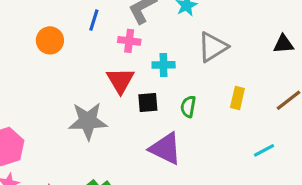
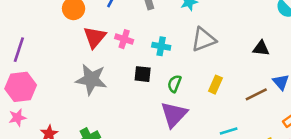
pink cross: (129, 41) -> (124, 39), moved
red triangle: (120, 80) -> (95, 37), moved
purple triangle: (165, 149) -> (174, 114), moved, turned 36

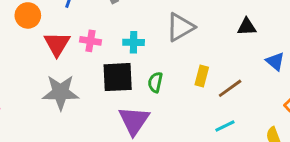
black square: (143, 74) -> (118, 77), size x1.6
brown line: (256, 94) -> (230, 88), moved
purple triangle: (174, 114) -> (134, 121), moved

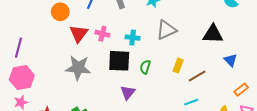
black triangle: (247, 27) -> (213, 34), size x1.5
purple triangle: (134, 121) -> (128, 92), size x0.7

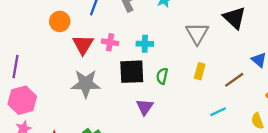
gray triangle: (166, 30) -> (197, 33), moved, turned -30
black triangle: (213, 34) -> (234, 18), moved, turned 45
brown line: (197, 76) -> (234, 80), moved

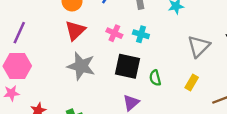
cyan cross: (145, 44) -> (141, 34), moved
red triangle: (83, 45) -> (75, 30), moved
green semicircle: (162, 76) -> (155, 78), turned -42

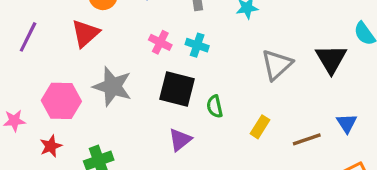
red triangle: (75, 30) -> (85, 33), moved
pink hexagon: (17, 66) -> (61, 101), moved
yellow rectangle: (192, 83) -> (260, 127), moved

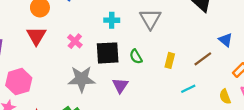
pink cross: (160, 42) -> (75, 41), moved, turned 32
gray triangle: (277, 65) -> (150, 19), moved
gray star: (112, 86) -> (82, 79), moved
pink hexagon: (61, 101) -> (19, 82), moved

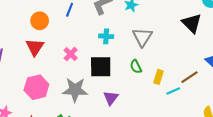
green semicircle: (136, 57) -> (136, 67), moved
pink hexagon: (19, 82) -> (36, 87), moved
cyan line: (188, 89) -> (173, 91), moved

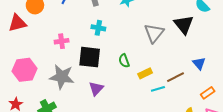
gray triangle: (142, 37) -> (154, 33), moved
red triangle: (35, 47) -> (17, 23), moved, turned 36
pink cross: (71, 54) -> (62, 41), turned 32
yellow rectangle: (158, 77) -> (145, 73), turned 40

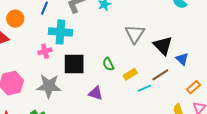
black triangle: (184, 25) -> (163, 46), moved
cyan cross: (98, 28) -> (60, 32), moved, size x1.6
purple triangle: (96, 89) -> (96, 93), moved, turned -49

